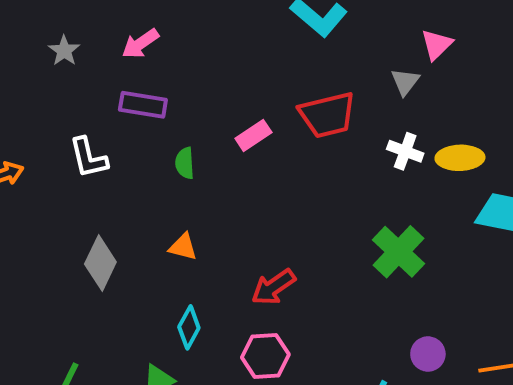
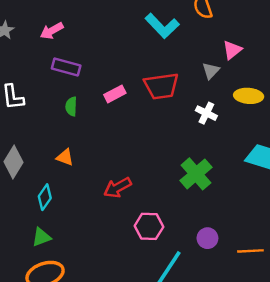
purple rectangle: (143, 105) -> (66, 67), moved
yellow ellipse: (460, 158) -> (249, 96), moved
cyan diamond: (189, 327) -> (45, 197), moved
pink hexagon: (265, 356) -> (149, 226), moved

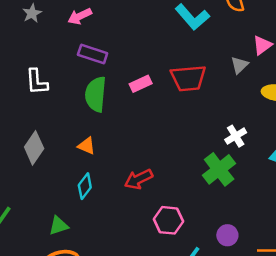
green semicircle: (71, 106) -> (96, 94), size x1.8
white cross: (206, 113) -> (236, 136), moved, turned 30
cyan diamond: (45, 197) -> (85, 186), moved

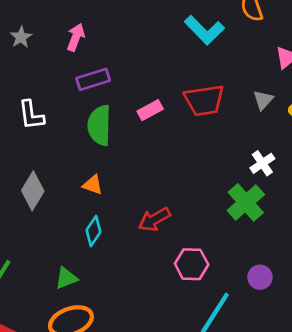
pink arrow: (80, 16) -> (76, 37), turned 140
purple rectangle: (93, 54) -> (93, 79), turned -32
gray triangle: (239, 65) -> (263, 100), moved

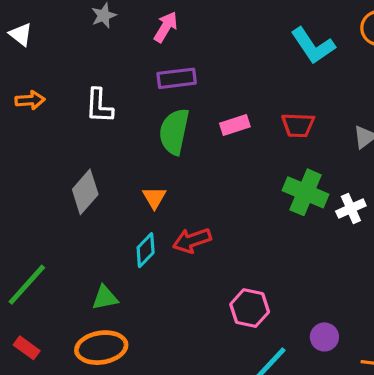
red trapezoid: (204, 100) -> (298, 125), size x0.7
orange triangle: (93, 185) -> (154, 198), turned 30
green cross: (246, 202) -> (306, 192), moved, turned -36
red arrow: (154, 219) -> (192, 240), moved

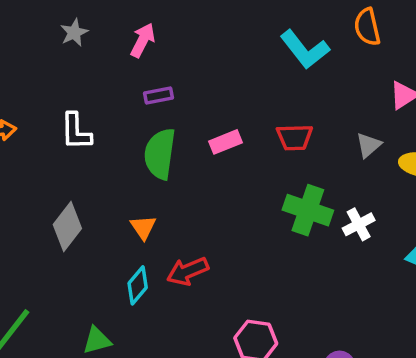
purple rectangle: (177, 78) -> (158, 96), size x0.7

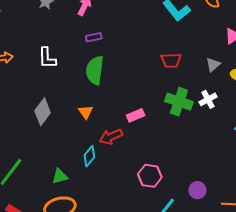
pink rectangle: (226, 142) -> (136, 115), moved
white cross: (359, 224) -> (208, 99), moved
cyan diamond: (138, 285) -> (89, 156), moved

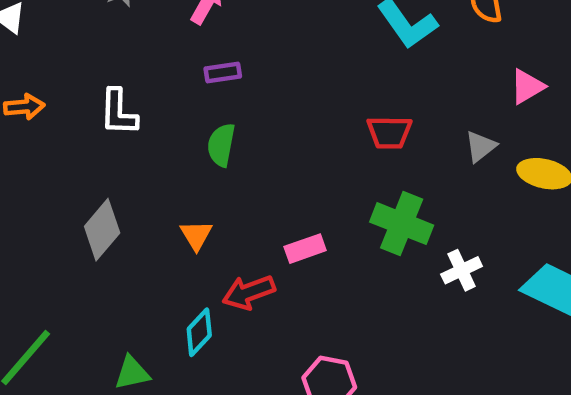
green semicircle: (95, 70) -> (221, 145), size x0.7
white cross: (208, 99) -> (462, 270), moved

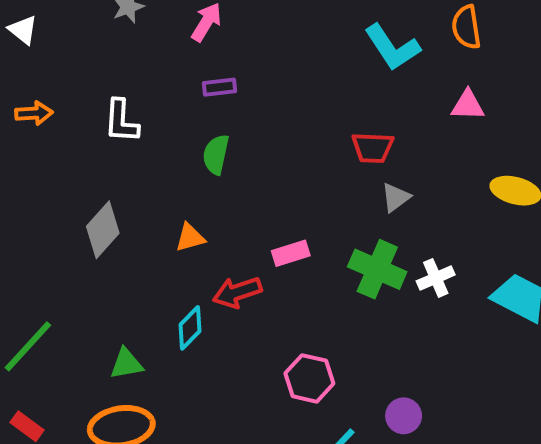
pink triangle: (527, 87) -> (468, 105), moved, turned 30
gray triangle: (481, 146) -> (396, 197), moved
green cross: (402, 224) -> (377, 269), moved
orange triangle: (196, 235) -> (190, 238), turned 44

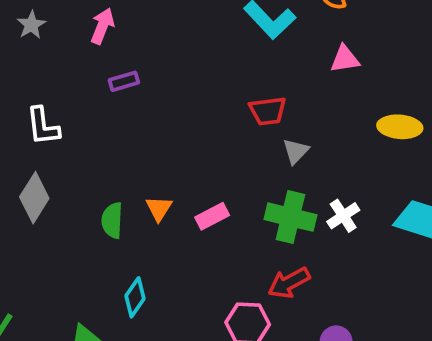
green semicircle: (216, 154) -> (112, 220), moved
gray diamond: (103, 230) -> (34, 198), moved
orange triangle: (190, 238) -> (159, 209), moved, turned -32
red arrow: (237, 292) -> (289, 283), moved

